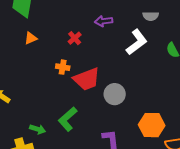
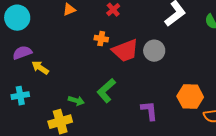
gray circle: (115, 94) -> (154, 51), moved

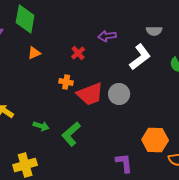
green arrow: (76, 101) -> (41, 126), moved
purple L-shape: (149, 111) -> (124, 163), moved

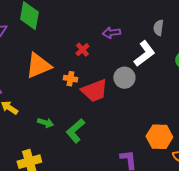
gray semicircle: (154, 31) -> (158, 28), turned 98
orange triangle: (34, 53) -> (38, 66), moved, size x2.0
gray circle: (119, 94) -> (124, 78), moved

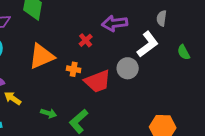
purple arrow: (111, 33) -> (115, 23), size x1.4

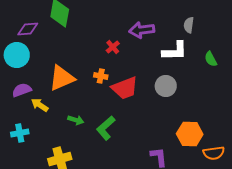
white L-shape: (148, 44) -> (175, 51), turned 36
orange triangle: (42, 56) -> (62, 78), moved
gray circle: (128, 68) -> (166, 86), moved

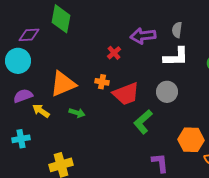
gray semicircle: (189, 25) -> (177, 30), moved
green arrow: (76, 120) -> (77, 113), moved
green L-shape: (106, 128) -> (143, 122), moved

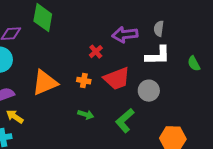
red trapezoid: (126, 94) -> (117, 79), moved
yellow arrow: (41, 111) -> (15, 117), moved
green arrow: (77, 113) -> (86, 115), moved

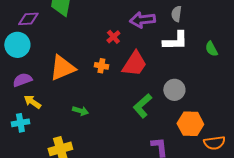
red trapezoid: (117, 79) -> (134, 64), turned -36
gray circle: (149, 91) -> (174, 90), moved
green arrow: (86, 115) -> (80, 111), moved

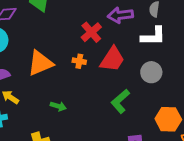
red cross: (113, 37) -> (91, 32), size x1.5
gray circle: (174, 90) -> (151, 72), moved

